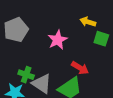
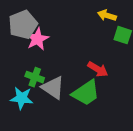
pink star: (58, 40) -> (37, 39), moved

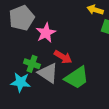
pink star: (37, 39) -> (46, 33), moved
red arrow: (98, 69) -> (63, 57), moved

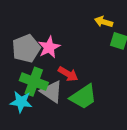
gray pentagon: (22, 18) -> (26, 49), moved
green cross: (32, 64) -> (34, 82), size x1.5

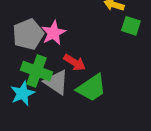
cyan star: (21, 102) -> (22, 93), turned -30

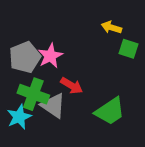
green trapezoid: (91, 88) -> (110, 111), moved

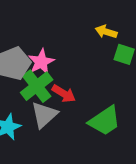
green cross: (33, 94) -> (37, 86), moved, turned 32
gray triangle: (53, 105) -> (44, 115), turned 44

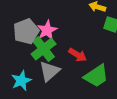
red arrow: (64, 94) -> (78, 55), moved

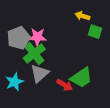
pink star: (47, 30) -> (37, 37), turned 30
red arrow: (78, 55) -> (65, 85), moved

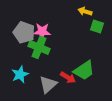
gray pentagon: (19, 38) -> (24, 32), turned -30
green cross: (34, 54) -> (39, 47), turned -30
gray triangle: (40, 73) -> (48, 84), moved

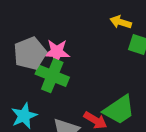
gray pentagon: (24, 32) -> (30, 53), turned 30

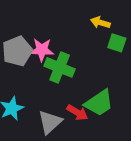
green cross: (52, 76) -> (60, 67), moved

